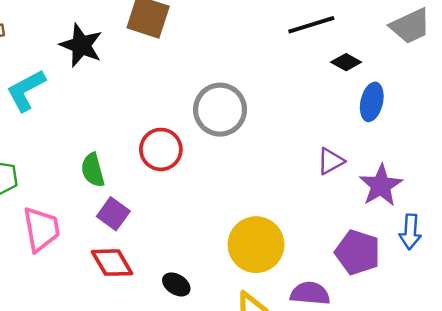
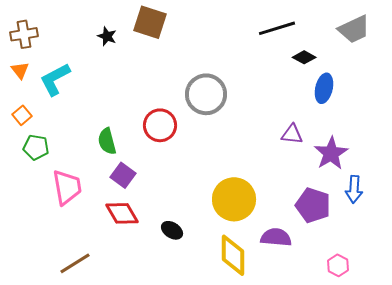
black star: (81, 45) -> (107, 36), moved, size x0.6
purple triangle: (331, 161) -> (292, 134), turned 35

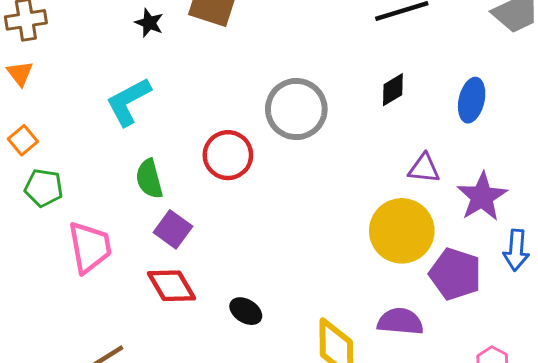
black diamond: (304, 57) -> (393, 90), moved, turned -60
cyan L-shape: (55, 79) -> (128, 102), moved
yellow circle: (234, 199) -> (402, 231), moved

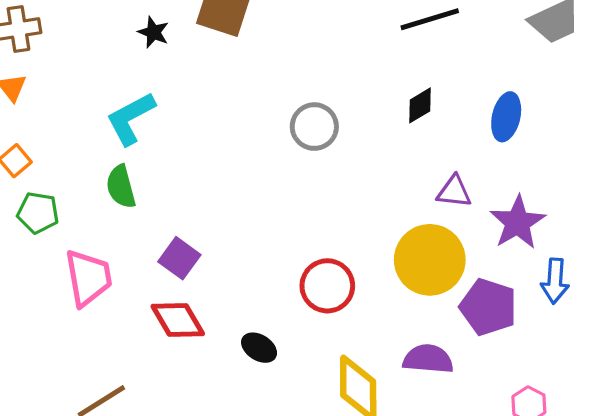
gray circle: (296, 109) -> (314, 127), size x0.7
red circle: (228, 155) -> (327, 286), moved
green semicircle: (149, 179) -> (121, 187), moved

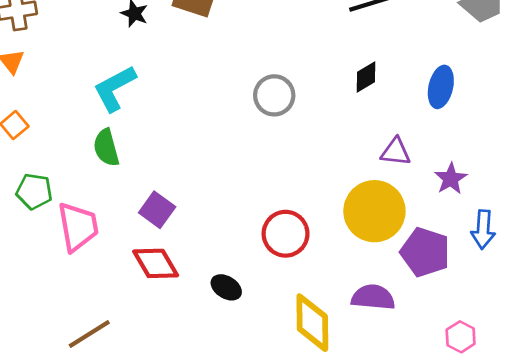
green pentagon: (38, 213) -> (34, 191), moved
purple star: (518, 222) -> (451, 179), size x0.7

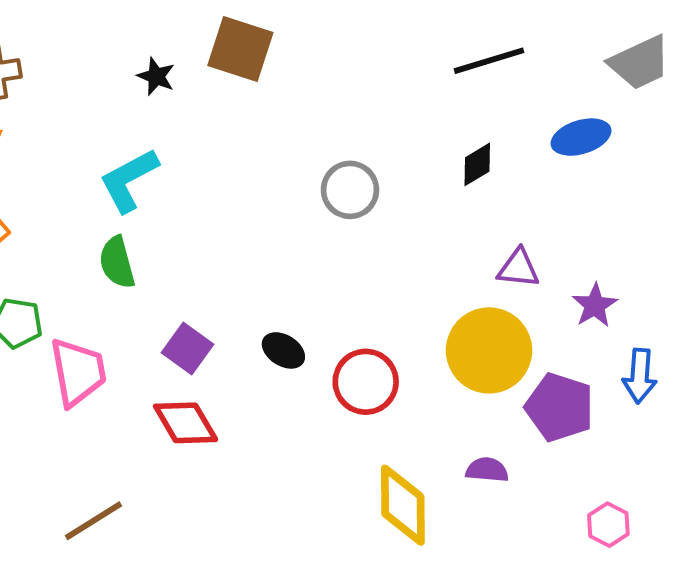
blue ellipse: (441, 87) -> (581, 137), moved, turned 60
black ellipse: (226, 287) -> (283, 350), moved
purple semicircle: (373, 297) -> (487, 470), size x0.7

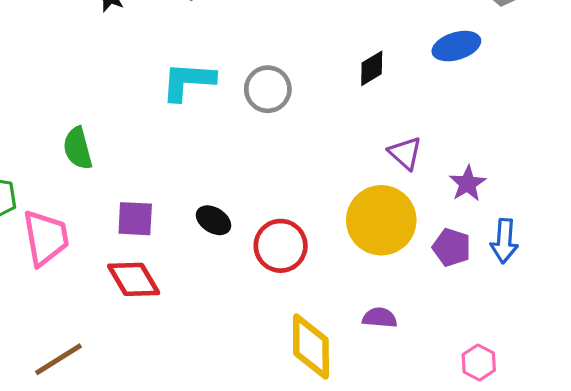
cyan L-shape: (129, 180) -> (188, 81), moved, turned 32
purple triangle: (518, 268) -> (405, 153), turned 36
purple square: (188, 348) -> (135, 219), turned -33
purple pentagon: (559, 407) -> (452, 247), moved, size x0.7

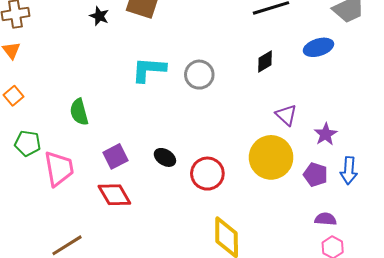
purple square: (135, 219) -> (115, 156), turned -30
purple semicircle: (380, 318) -> (326, 219), moved

